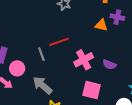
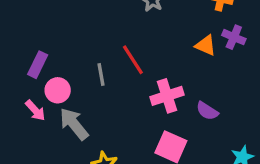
red line: (59, 42) -> (133, 60), turned 66
gray arrow: (43, 85) -> (74, 124), moved

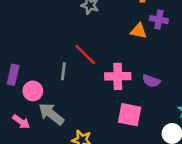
gray line: (101, 74) -> (63, 71), turned 30
pink cross: (167, 96) -> (118, 76), turned 30
pink arrow: (35, 110) -> (21, 122), moved

